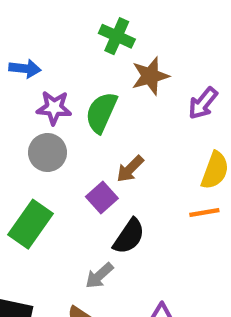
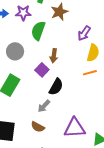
purple arrow: (203, 103) -> (84, 33), moved
purple star: (54, 108) -> (23, 13), moved
brown arrow: (130, 169) -> (54, 56), turned -32

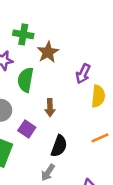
purple square: (42, 70) -> (27, 129), moved
orange line: (90, 73) -> (100, 138), moved

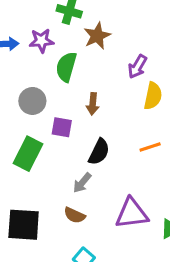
purple square: (27, 129) -> (62, 127), turned -30

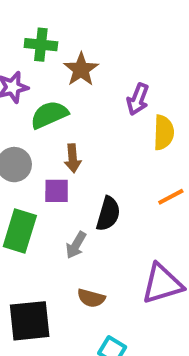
green semicircle: (66, 67) -> (49, 115), turned 60
brown arrow: (93, 104) -> (73, 158), moved
gray arrow: (82, 183) -> (76, 245), moved

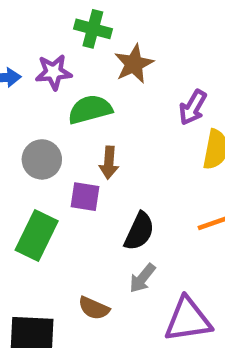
gray arrow: (76, 245) -> (142, 278), moved
brown semicircle: (91, 298) -> (94, 308), moved

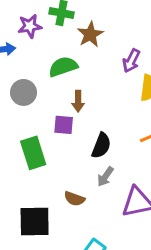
purple star: (54, 72) -> (30, 26), moved
gray circle: (42, 159) -> (23, 92), moved
green rectangle: (37, 236) -> (33, 153), turned -40

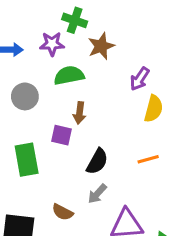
purple star: (30, 26) -> (52, 44), moved

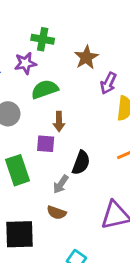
brown star: (101, 46) -> (86, 57), moved
gray arrow: (97, 194) -> (61, 184), moved

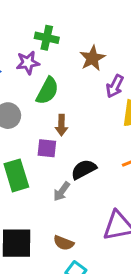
green semicircle: (45, 89) -> (47, 91), turned 136
black semicircle: (81, 163) -> (84, 169), turned -140
brown semicircle: (57, 213) -> (64, 243), moved

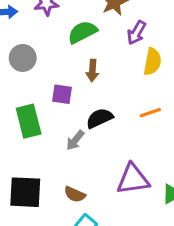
green semicircle: (47, 91) -> (82, 32), moved, turned -148
brown arrow: (62, 125) -> (92, 71), moved

